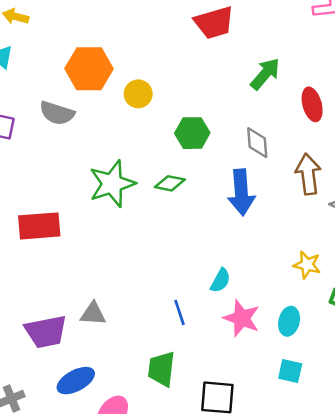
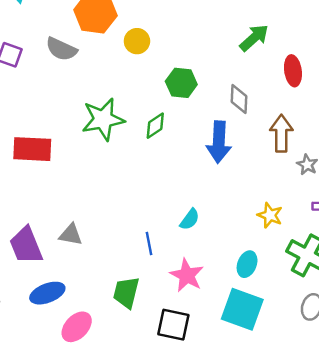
green diamond: (170, 183) -> (155, 126), turned -52
pink star: (242, 318) -> (187, 275), moved
purple trapezoid: (46, 332) -> (26, 245), turned 72
cyan square: (290, 371) -> (242, 309), size x1.8

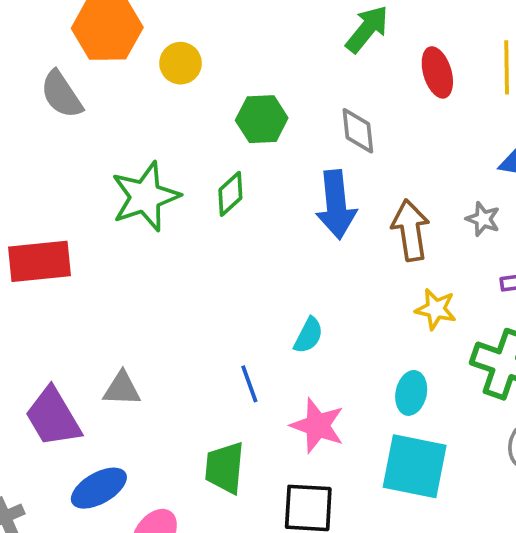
gray semicircle: (61, 49) -> (62, 94), turned 40
brown arrow: (281, 133) -> (410, 230), moved

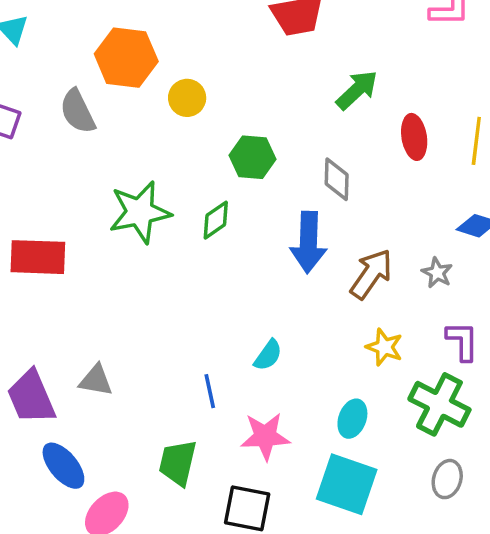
brown arrow: (410, 230) -> (371, 274), turned 36
pink star: (317, 426) -> (265, 436), turned -30
blue ellipse: (99, 488) -> (63, 466), turned 72

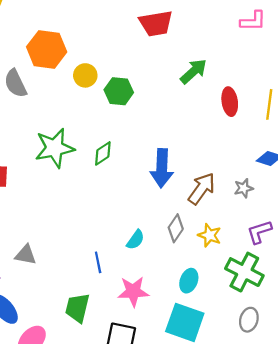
green hexagon: (253, 157) -> (119, 91), moved
gray diamond: (337, 179) -> (176, 228), moved, turned 32
gray star: (437, 273) -> (244, 188), turned 30
purple L-shape: (462, 341) -> (259, 232), turned -108

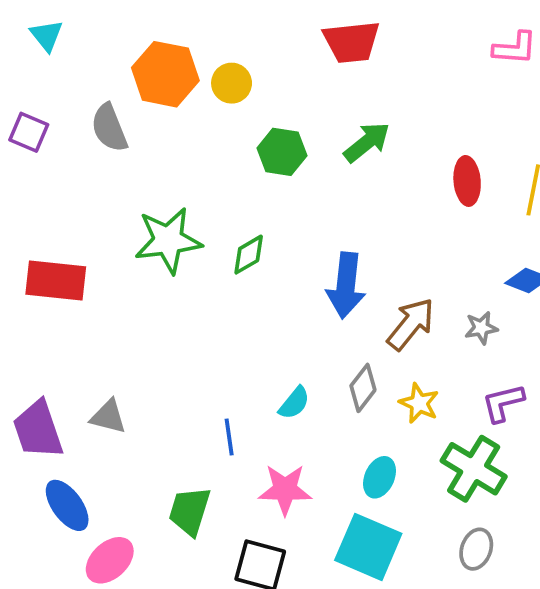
green arrow: (194, 71) -> (367, 142), moved
yellow circle: (85, 75) -> (232, 83), moved

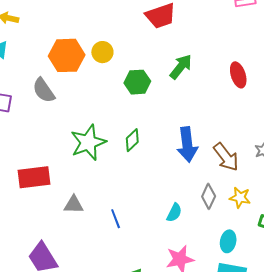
brown arrow: (411, 324) -> (226, 157), turned 116
gray triangle: (108, 417) -> (74, 205), moved
blue line: (229, 437) -> (116, 219), moved

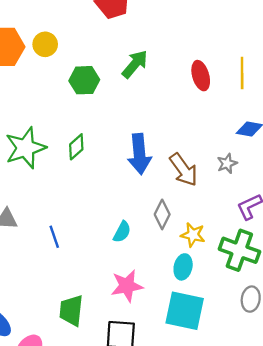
yellow star: (240, 198) -> (193, 235), moved

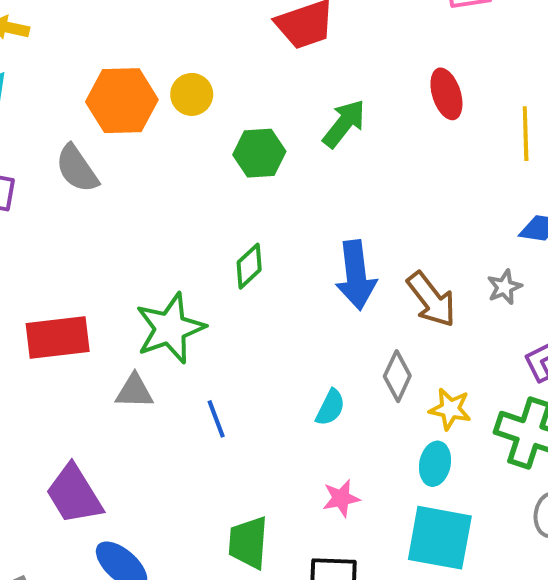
red ellipse: (201, 76) -> (446, 94), moved
green star: (25, 148) -> (170, 328), moved
pink star: (127, 286) -> (341, 498), size x0.7

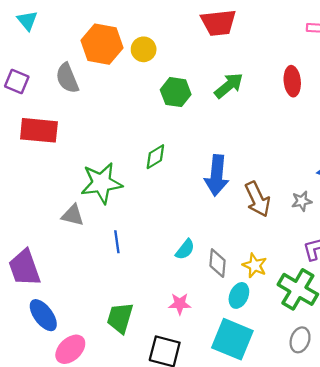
red rectangle: (58, 338) -> (39, 130), moved
gray diamond: (397, 376) -> (218, 263), moved, turned -32

